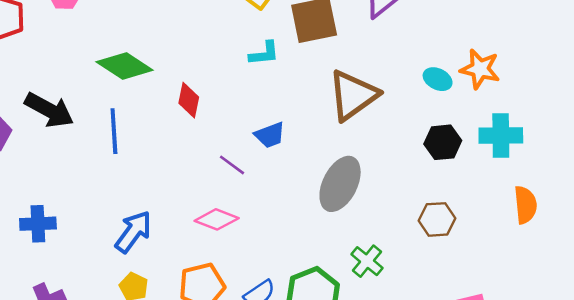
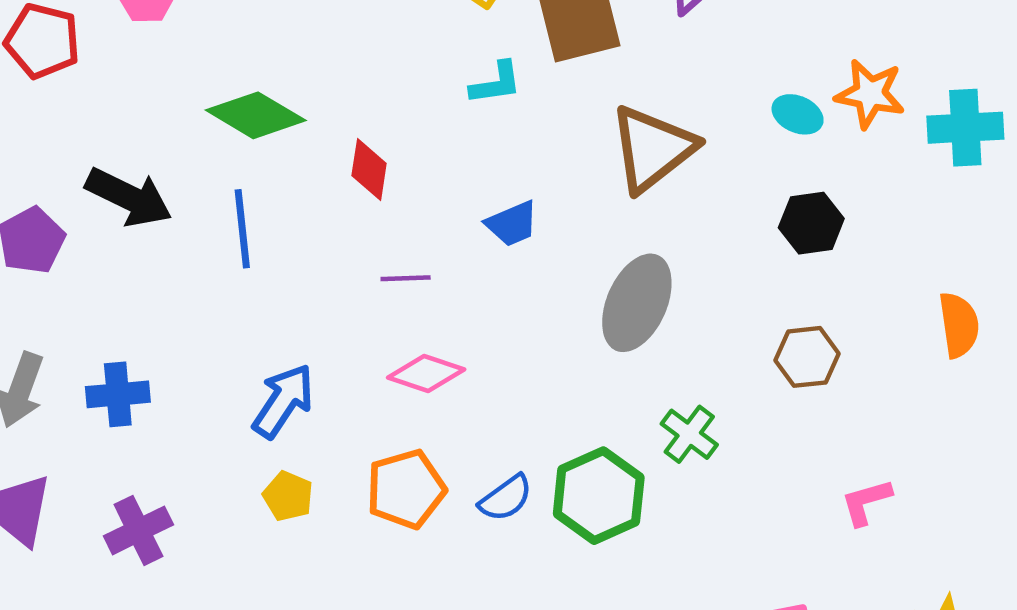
cyan cross: (501, 136) -> (965, 128), moved
purple line: (232, 165) -> (406, 278), moved, turned -36

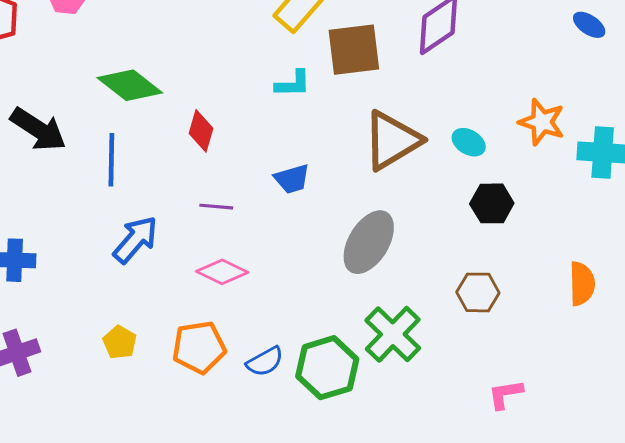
cyan ellipse: (798, 114) -> (469, 142), moved
blue arrow: (283, 401) -> (135, 240), moved
green cross: (689, 434) -> (393, 334), size x1.5

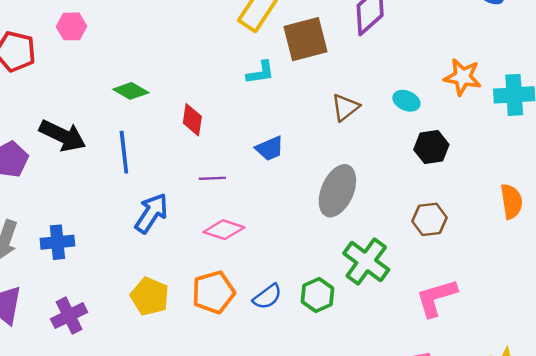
green diamond: (130, 85) -> (131, 91), size x0.7
brown triangle: (392, 140) -> (345, 107), size x0.6
yellow pentagon: (120, 342) -> (150, 296), size x1.4
green hexagon: (327, 368) -> (318, 295), size x0.7
pink L-shape: (505, 394) -> (436, 298), moved, size x1.5

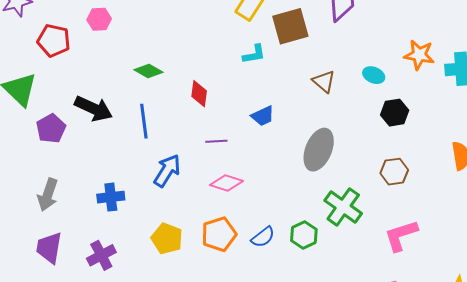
brown triangle: (345, 107) -> (324, 81), turned -40
blue cross: (57, 242) -> (111, 197), moved

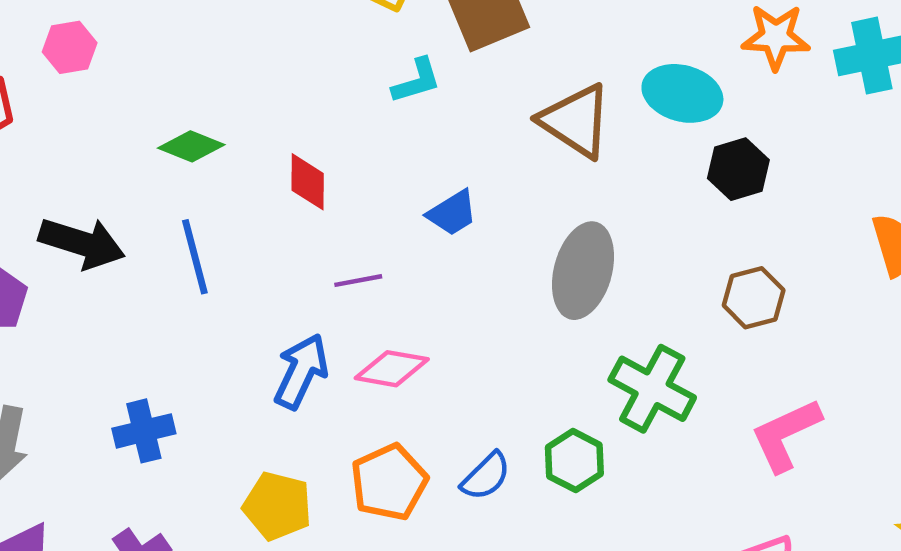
cyan ellipse: (374, 75) -> (682, 93), size x1.6
brown triangle: (324, 81) -> (576, 121), size x1.5
blue arrow: (167, 171) -> (301, 371), moved

